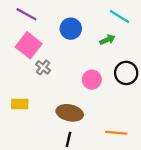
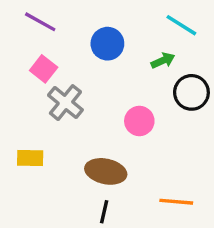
pink square: (29, 45) -> (44, 69), size x0.7
gray cross: (43, 67) -> (65, 103), size x1.5
black circle: (126, 73) -> (191, 92), moved

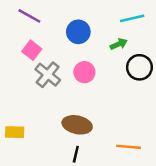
cyan line: (181, 25) -> (132, 18), turned -45
pink circle: (139, 121) -> (84, 72), moved
yellow rectangle: (30, 158) -> (15, 132), moved

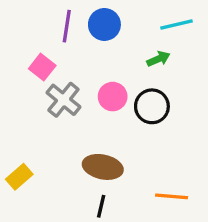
purple line: (29, 16) -> (67, 26), moved, turned 70
blue circle: (78, 32) -> (104, 24), moved
black circle: (139, 67) -> (152, 106), moved
yellow rectangle: (15, 132) -> (19, 177), turned -42

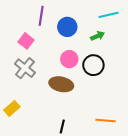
blue circle: (104, 24) -> (67, 27), moved
gray cross: (63, 100) -> (25, 68), moved
brown ellipse: (103, 167) -> (61, 84), moved

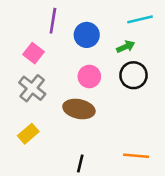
black circle: (93, 65) -> (133, 75), moved
yellow rectangle: (12, 108) -> (28, 134), moved

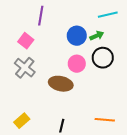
blue circle: (87, 35) -> (77, 36), moved
pink circle: (89, 77) -> (77, 64), moved
yellow rectangle: (28, 134) -> (22, 121), moved

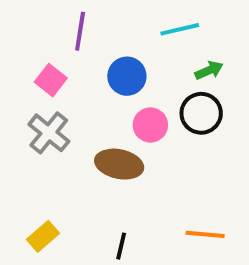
cyan line: (108, 15) -> (180, 29), moved
blue circle: (77, 36) -> (127, 76), moved
green arrow: (97, 36) -> (209, 70), moved

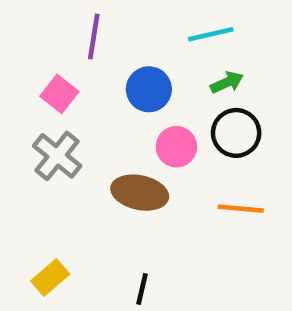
green arrow: (209, 70) -> (227, 82), moved
orange line: (205, 234) -> (241, 209), moved

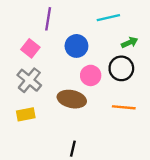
green arrow: (227, 82) -> (130, 42), moved
yellow rectangle: (50, 278) -> (26, 114), moved, turned 30

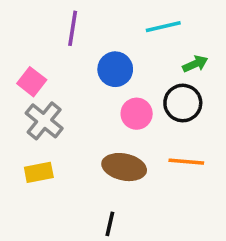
pink square: (30, 48) -> (32, 82), moved
brown ellipse: (72, 99) -> (124, 167), moved

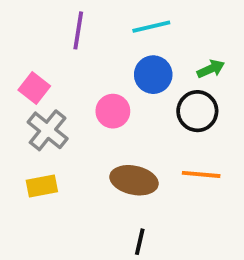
cyan line: (163, 27) -> (151, 27), moved
blue circle: (115, 69) -> (153, 75), moved
pink circle: (137, 114) -> (113, 111), moved
black line: (110, 224) -> (140, 242), moved

